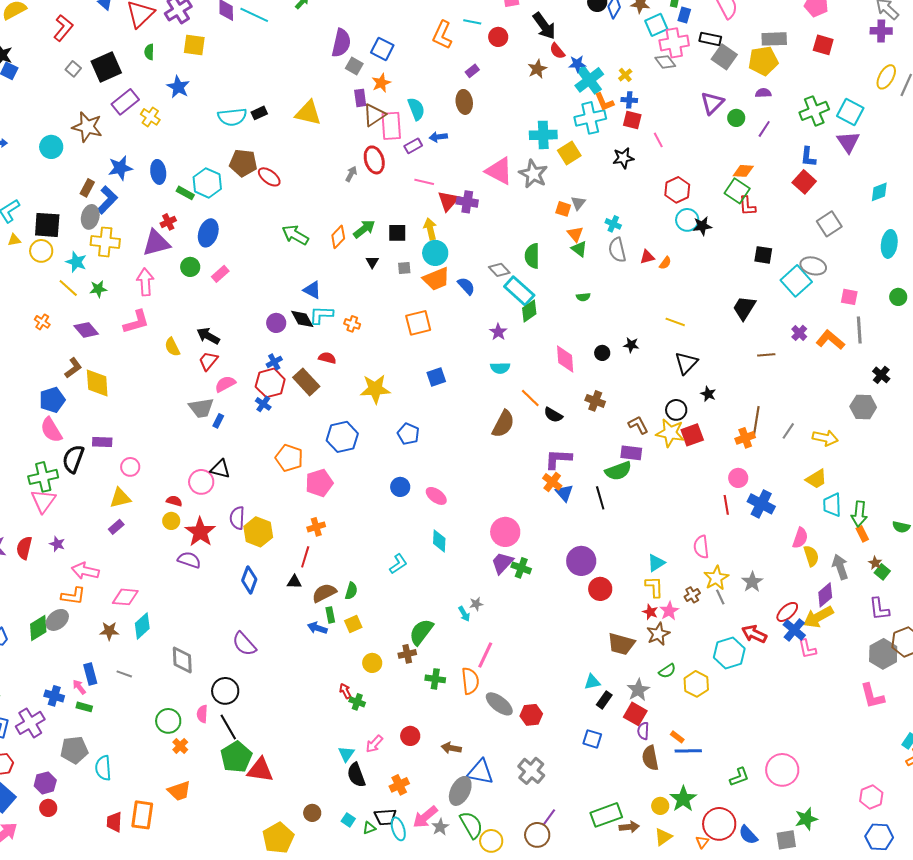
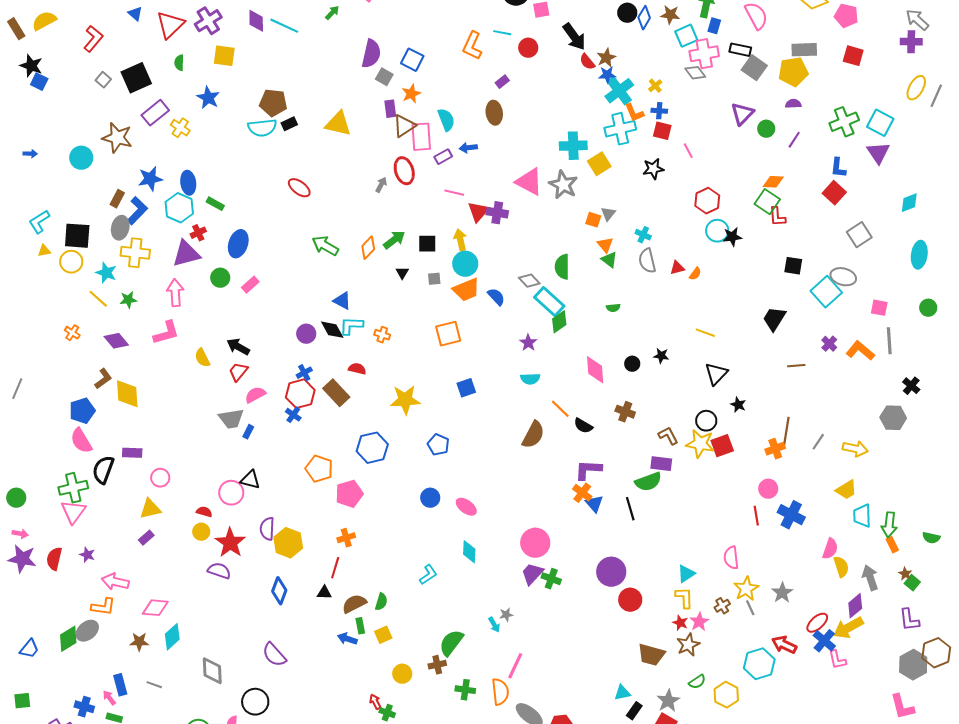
brown star: (537, 69) -> (606, 58), moved
brown pentagon: (243, 163) -> (273, 103), moved
cyan hexagon: (207, 183) -> (179, 208), moved

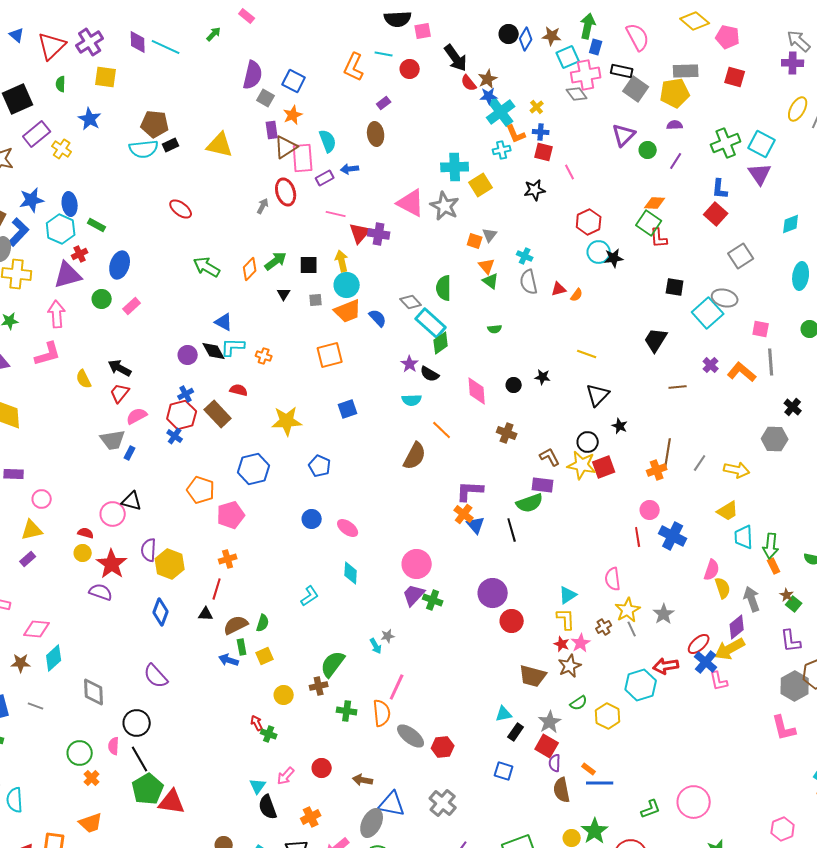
cyan cross: (620, 129) -> (502, 150), size x0.6
black semicircle: (583, 426) -> (430, 374), moved
red arrow: (784, 645) -> (666, 666), turned -35

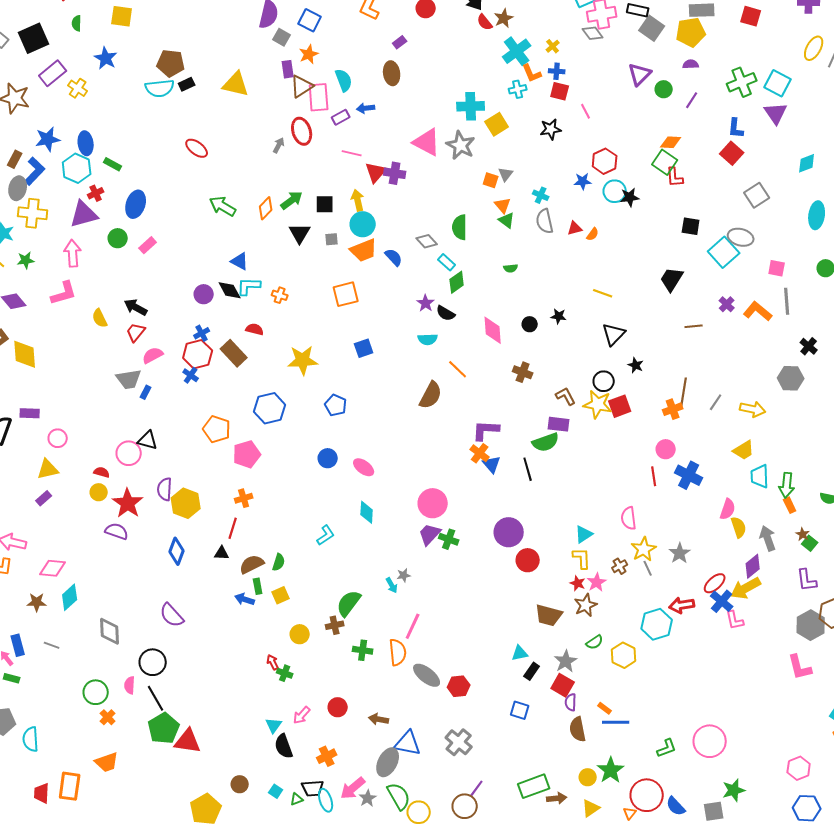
blue star: (489, 96) -> (583, 181), moved
black triangle: (284, 294) -> (300, 233), size x1.6
cyan rectangle: (431, 323) -> (447, 262), size x0.6

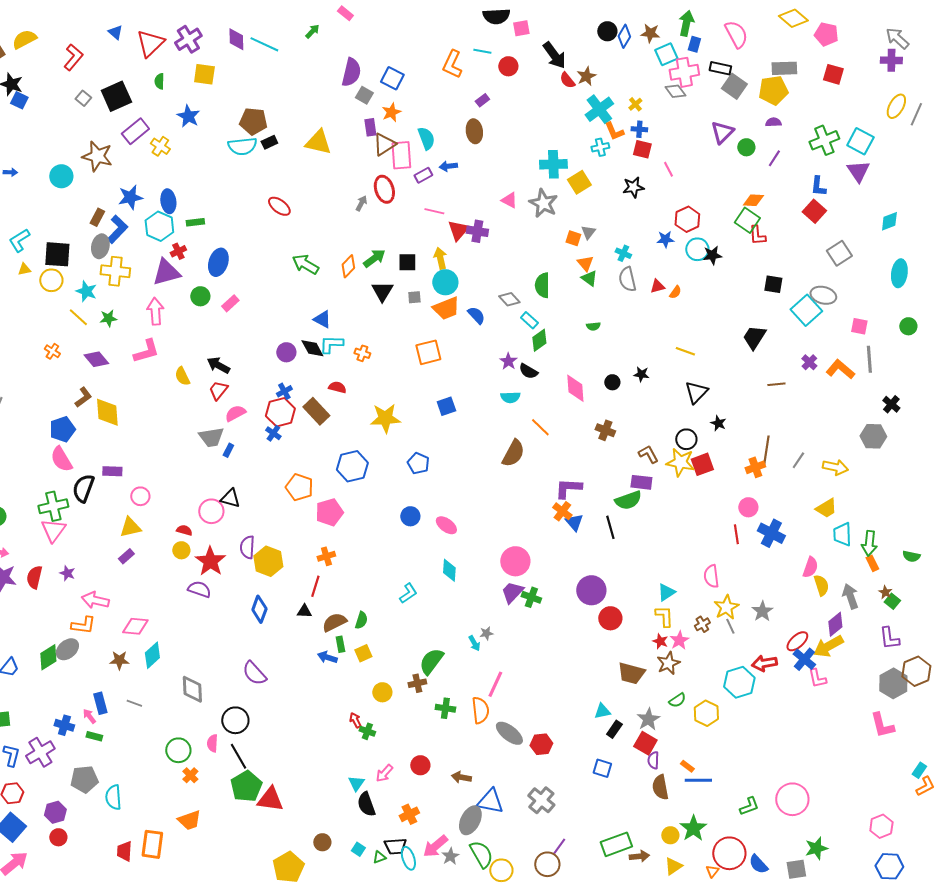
pink triangle: (427, 142) -> (509, 200), size x0.6
green rectangle: (113, 164) -> (195, 222), turned -36

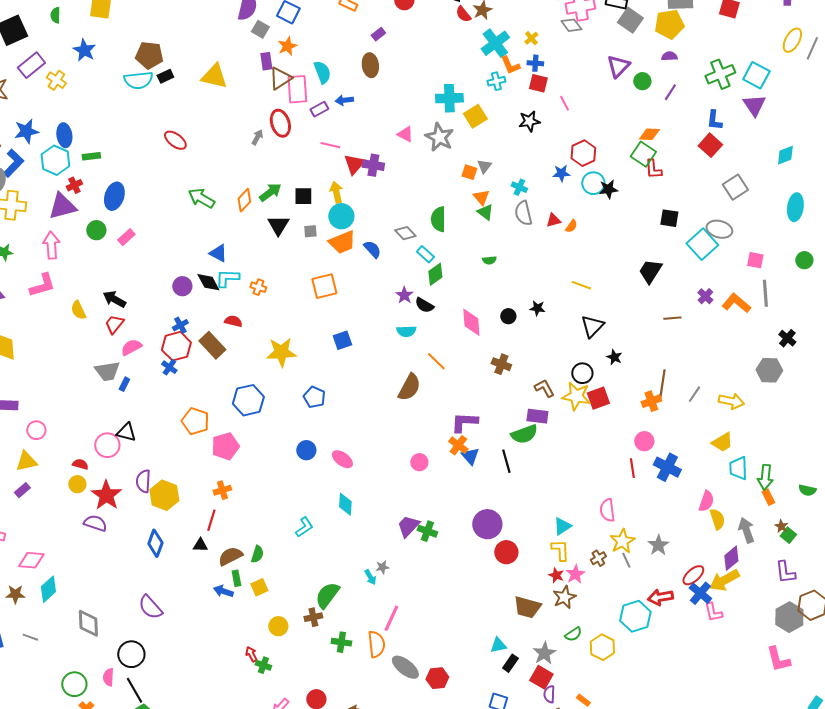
pink circle: (515, 561) -> (419, 462), moved, size x0.6

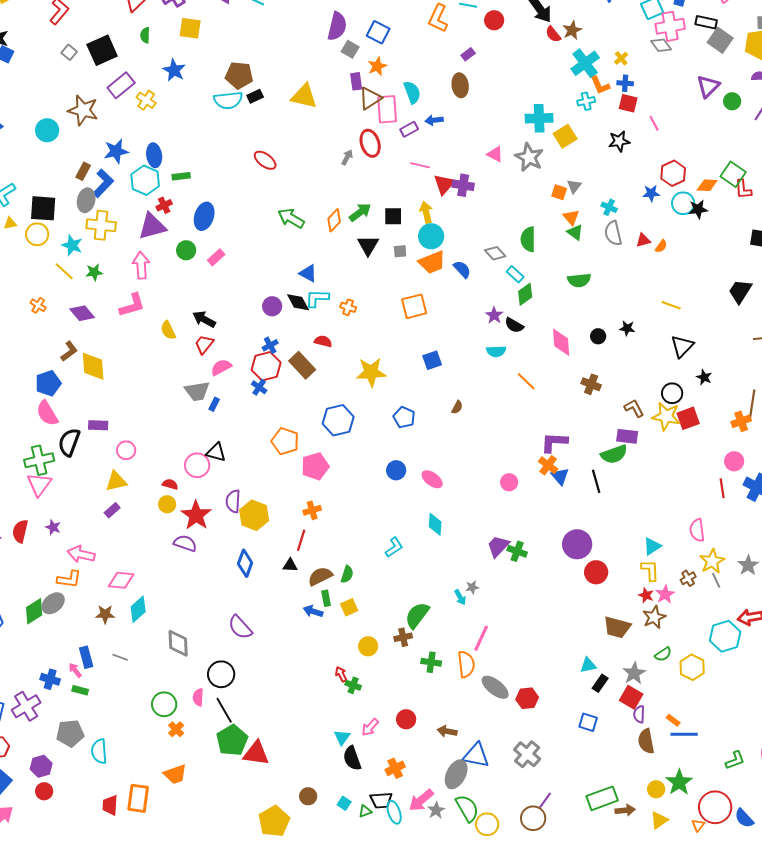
orange diamond: (649, 134) -> (707, 185), moved
green semicircle: (489, 260) -> (579, 280), size x1.6
brown semicircle: (409, 387) -> (457, 407), moved, size x0.5

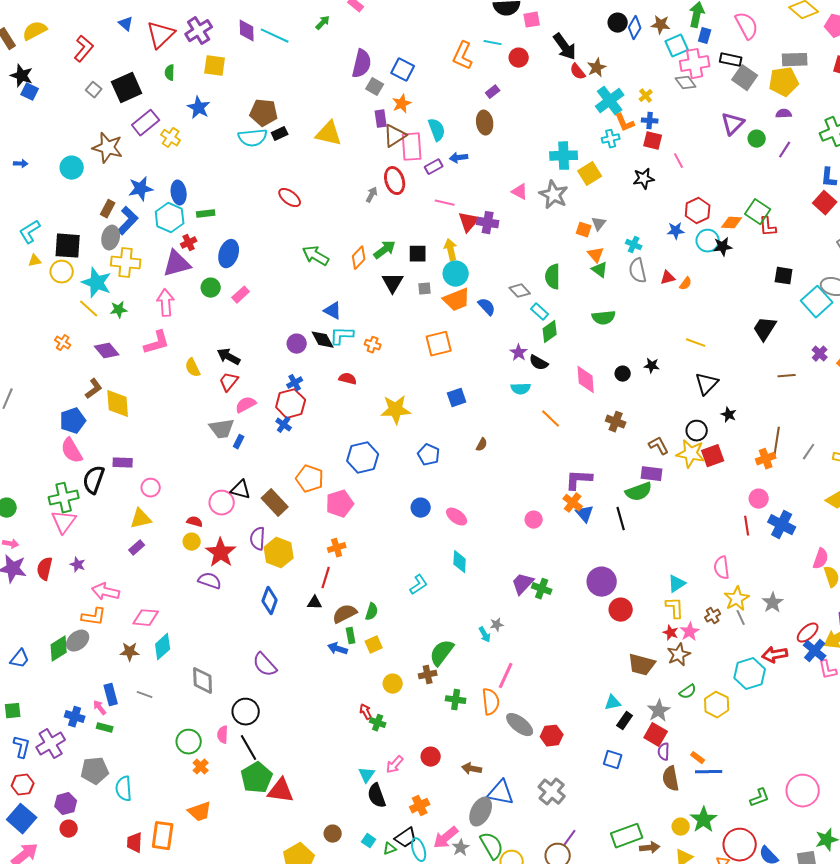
cyan star: (72, 245) -> (97, 283), size x1.4
brown rectangle: (302, 365) -> (275, 503), moved
black trapezoid: (381, 800) -> (406, 838), turned -30

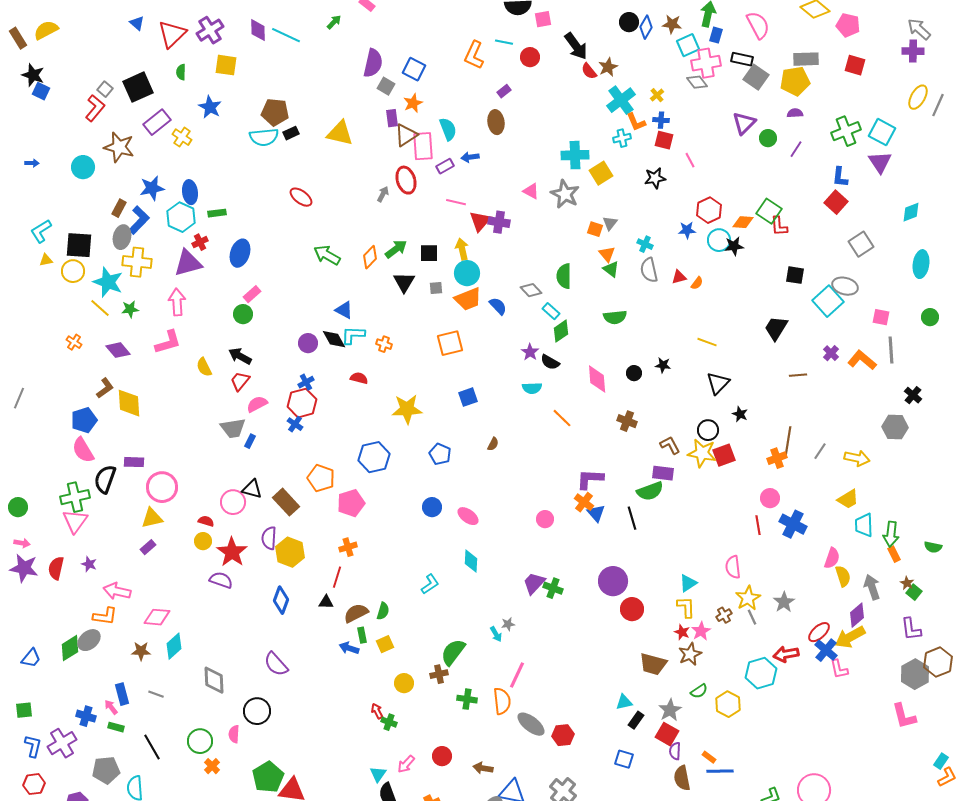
red L-shape: (84, 49) -> (95, 108), moved
green circle: (211, 288) -> (243, 314), moved
pink circle: (151, 488) -> (162, 487), size x1.6
black line: (249, 748) -> (152, 747), moved

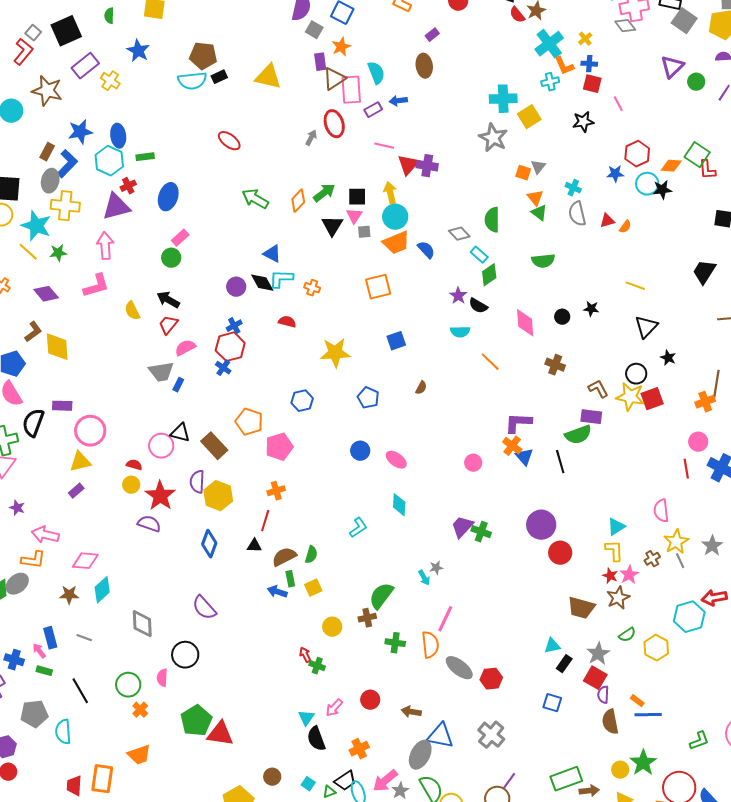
pink triangle: (531, 191) -> (354, 216), moved, turned 36
blue hexagon: (374, 457) -> (302, 401), size x0.7

